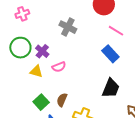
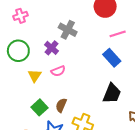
pink line: (116, 31) -> (118, 34), turned -49
purple cross: (42, 51) -> (52, 48), moved
yellow triangle: (36, 71) -> (35, 76), turned 48

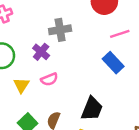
gray cross: (68, 30) -> (60, 30), turned -36
black trapezoid: (112, 93) -> (92, 109), moved

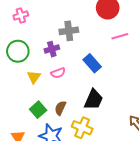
purple cross: (41, 52) -> (52, 49), turned 32
blue rectangle: (113, 63) -> (92, 63), moved

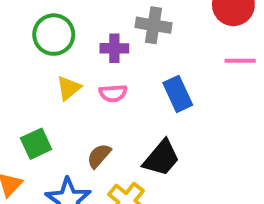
green square: (38, 110) -> (36, 144), moved

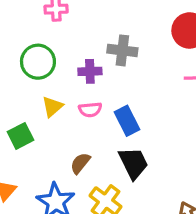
blue rectangle: (178, 94) -> (127, 121), moved
green square: (36, 144) -> (21, 136), moved
black trapezoid: (161, 158) -> (133, 163), turned -64

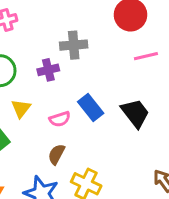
pink semicircle: (90, 110) -> (60, 119), moved
black trapezoid: (133, 163) -> (135, 113), moved

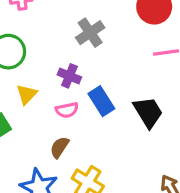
gray cross: (74, 45) -> (90, 33), turned -36
purple cross: (48, 70) -> (69, 76), moved, turned 30

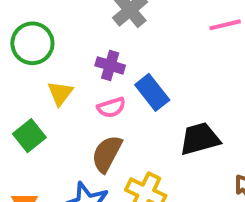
black trapezoid: (148, 112) -> (200, 139), moved, turned -68
brown semicircle: (59, 147) -> (107, 154), size x1.4

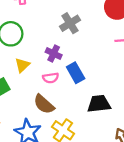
brown semicircle: (107, 154) -> (44, 104), turned -85

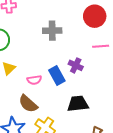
gray cross: (70, 23) -> (52, 31), turned 30
purple cross: (54, 54) -> (76, 65), moved

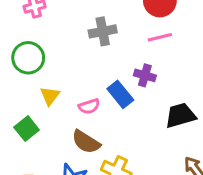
pink line: (101, 46) -> (160, 37), moved
black trapezoid: (78, 104) -> (180, 115), moved

